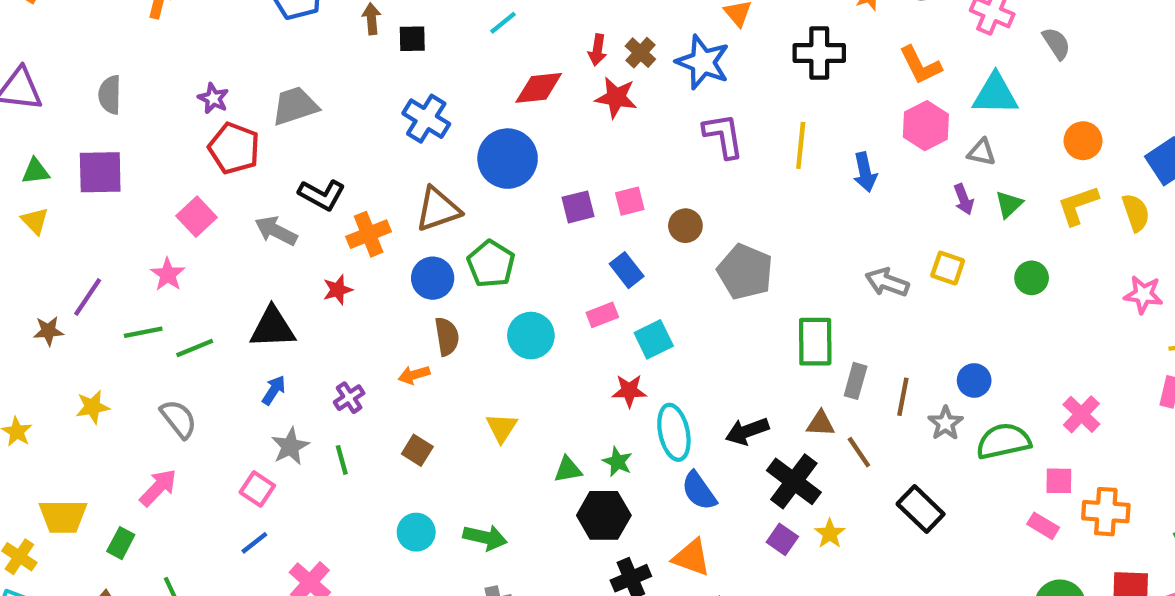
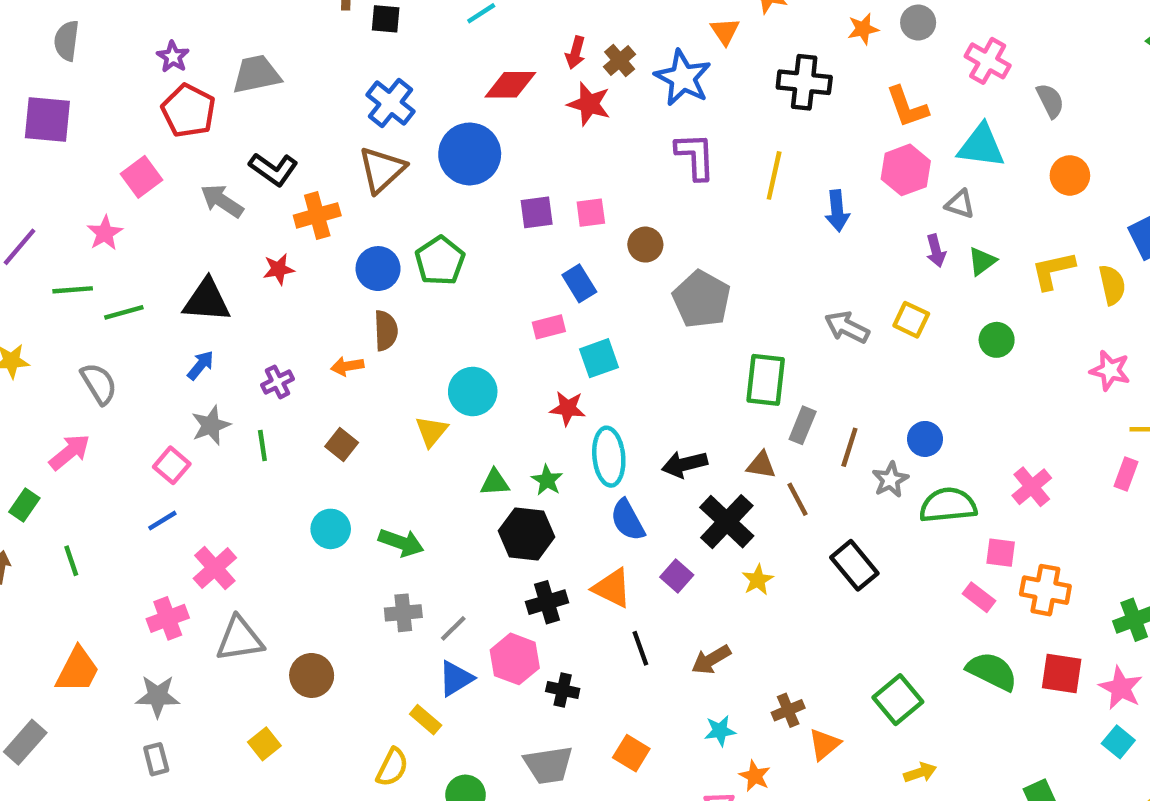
orange circle: (1083, 141) -> (1070, 175), moved
brown triangle: (438, 209) -> (382, 170), moved, turned -30
cyan circle: (531, 336) -> (473, 392), moved
purple square: (782, 539) -> (677, 576), moved

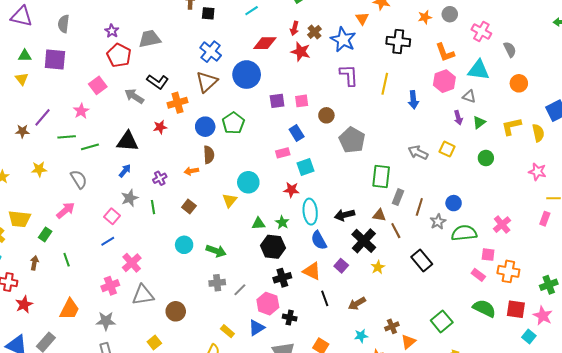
blue triangle: (456, 678) -> (257, 328), moved
cyan square: (1118, 742) -> (529, 336), moved

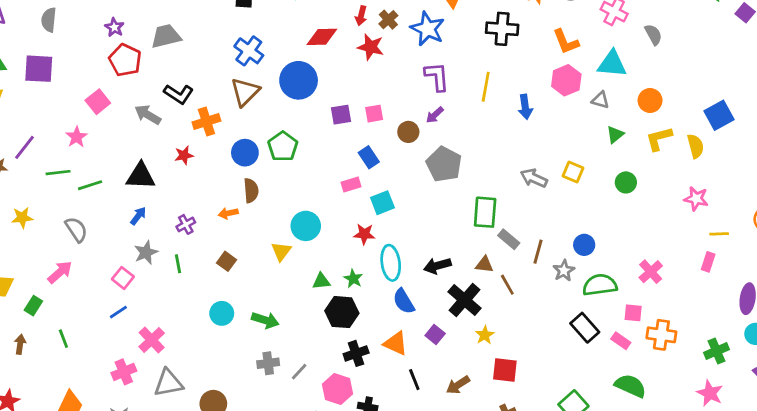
orange circle: (519, 83) -> (650, 100), moved
purple arrow: (458, 118) -> (435, 115), moved, turned 64
gray rectangle: (398, 197) -> (509, 239), turned -70
black rectangle: (422, 260) -> (585, 328), moved
red square: (516, 309) -> (505, 370), moved

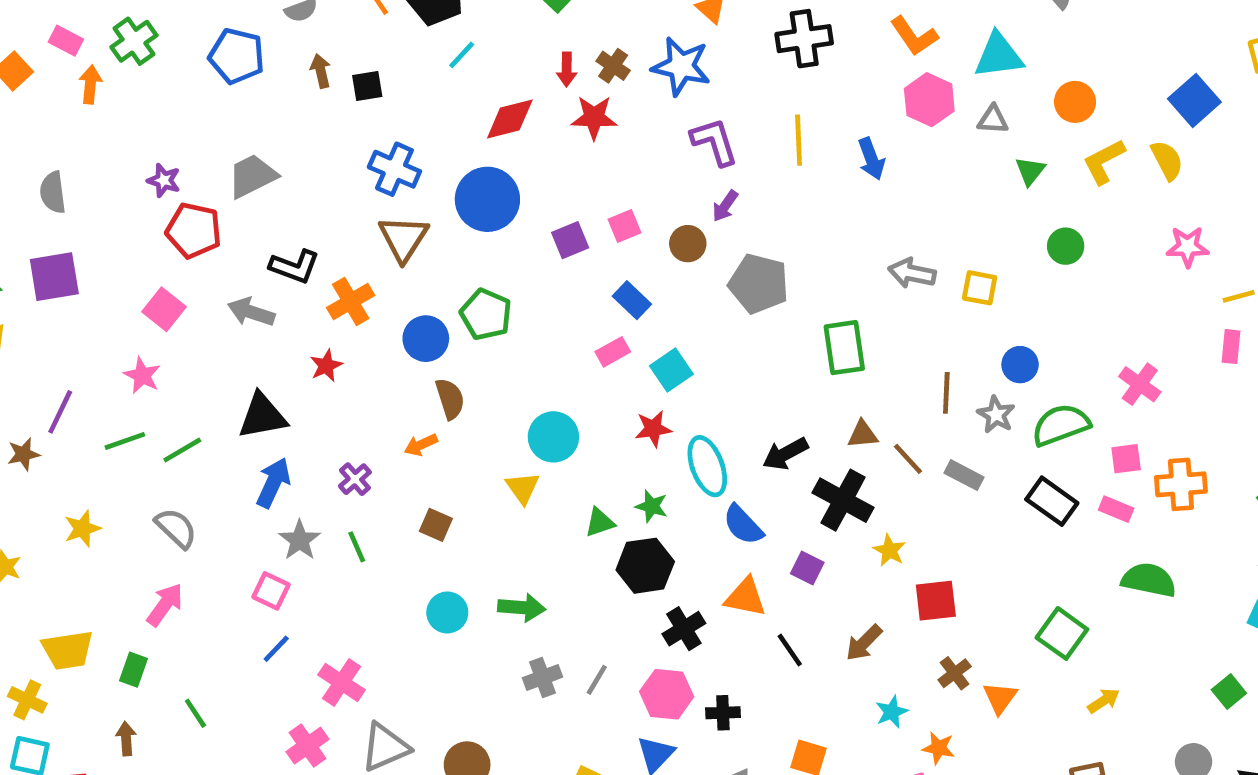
yellow square: (573, 172) -> (980, 288), moved
blue arrow: (138, 216) -> (273, 483), size x1.5
gray rectangle: (509, 239) -> (964, 475), moved

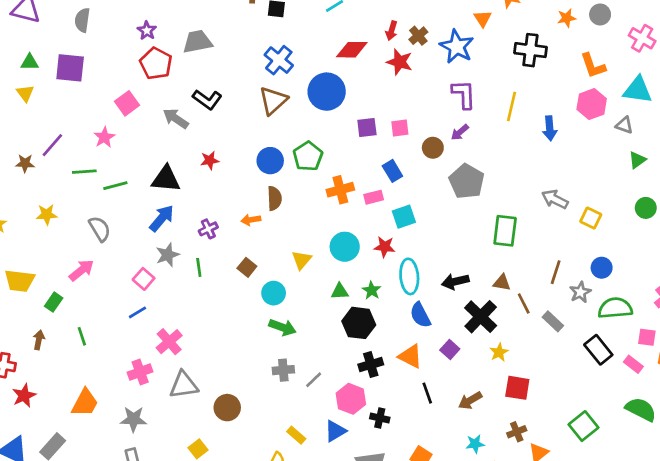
orange cross: (351, 301) -> (340, 190), moved
cyan circle: (553, 437) -> (345, 247), moved
cyan circle: (447, 612) -> (274, 293), moved

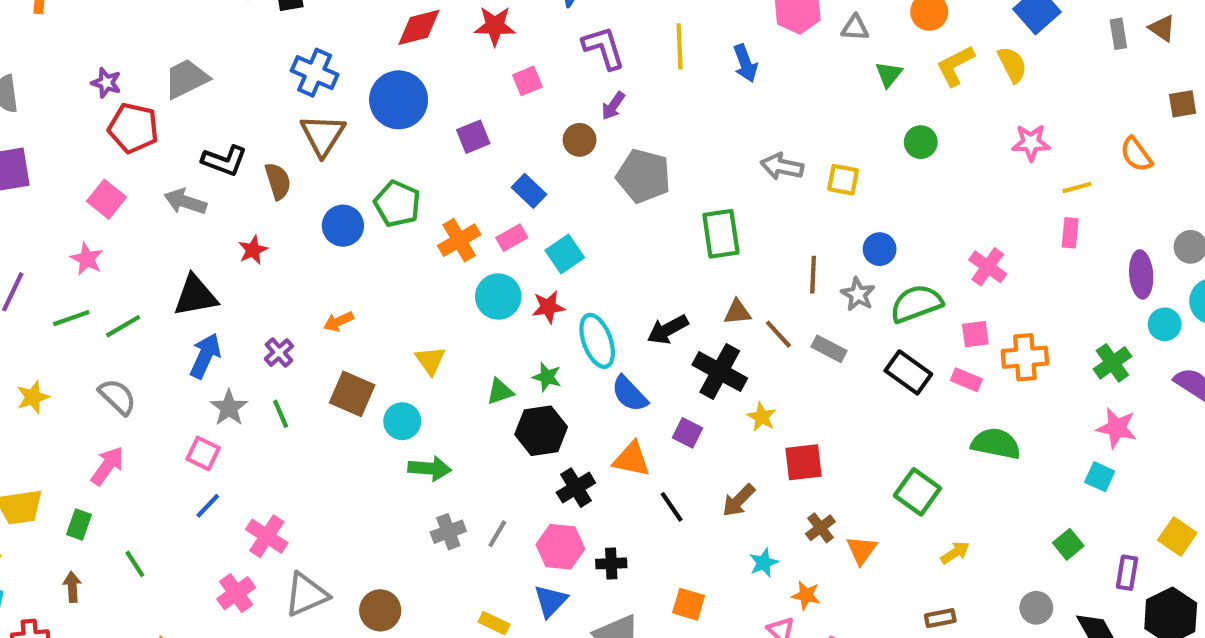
pink square: (400, 128) -> (527, 81), moved
brown semicircle: (274, 198) -> (278, 181), moved
cyan circle: (345, 247) -> (498, 297), moved
brown square: (247, 267) -> (352, 394), size x1.5

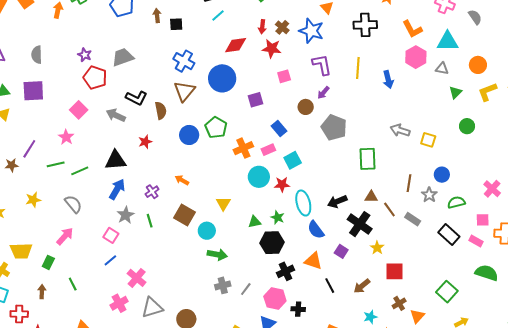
green semicircle: (916, 304) -> (456, 202), size x0.7
orange arrow: (338, 321) -> (182, 180), turned 48

